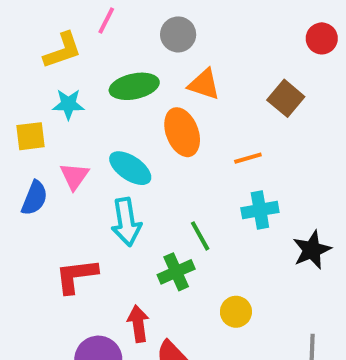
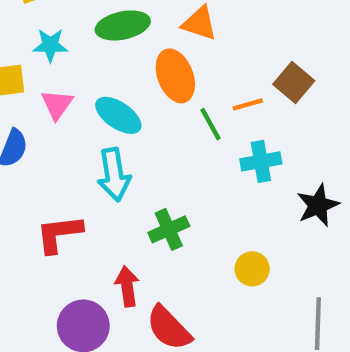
brown square: (286, 98) -> (294, 82), moved
pink triangle: (74, 176) -> (57, 104), moved
green line: (200, 236) -> (210, 124), moved
yellow circle: (236, 312) -> (252, 269), moved

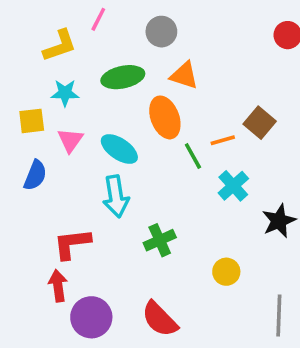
cyan cross: (261, 161) -> (233, 186), turned -32
red arrow: (127, 286) -> (58, 286), moved

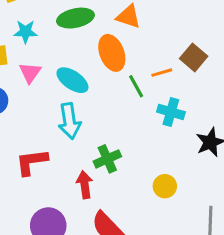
cyan cross: (233, 186) -> (171, 112), turned -32
red arrow: (58, 286) -> (85, 185), moved

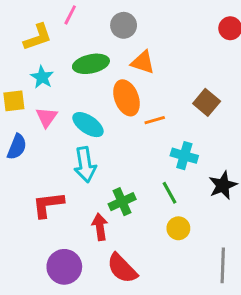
cyan star: (25, 32) -> (42, 77), turned 30
orange line: (162, 73) -> (155, 120), moved
green line: (136, 86) -> (169, 193), moved

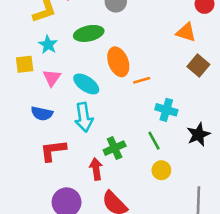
orange triangle: (143, 62) -> (186, 32), moved
brown square: (207, 102) -> (198, 65), moved
blue semicircle: (17, 147) -> (42, 114), moved, turned 80

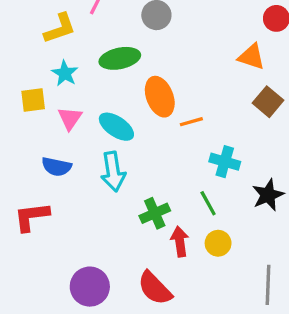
red L-shape: (53, 150) -> (32, 217), moved
red arrow: (96, 169) -> (180, 242), moved

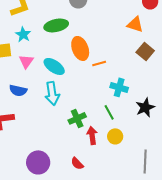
red semicircle: (155, 288) -> (77, 163), size x0.6

